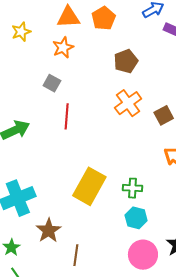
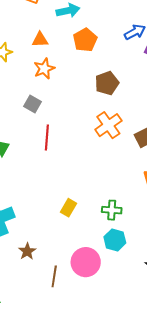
orange triangle: (68, 17) -> (40, 40), moved, size x0.7
yellow rectangle: (89, 186) -> (69, 208), size x0.5
brown star: (49, 230) -> (27, 251), size x0.7
pink circle: (143, 255) -> (86, 262), moved

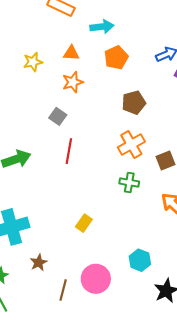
green cross: (112, 210) -> (129, 182), moved
cyan hexagon: (115, 240) -> (140, 260), moved

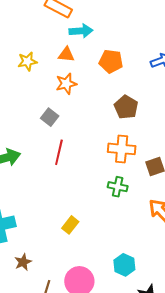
cyan arrow: (102, 27) -> (81, 31), moved
orange pentagon: (116, 58) -> (111, 61), turned 30
brown pentagon: (134, 103) -> (126, 107), turned -30
orange cross: (131, 145) -> (122, 149), turned 32

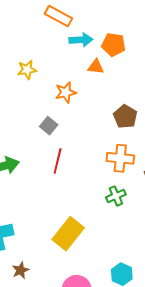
orange triangle: (66, 55) -> (96, 67), moved
orange pentagon: (111, 61) -> (114, 45), moved
green cross: (118, 187) -> (116, 196), turned -36
yellow rectangle: (70, 225) -> (68, 234), size x1.8

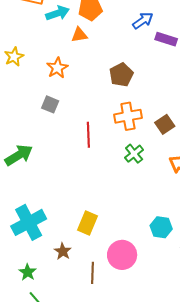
brown pentagon: (125, 116) -> (121, 75), turned 30
red line: (58, 161) -> (88, 135), moved
yellow rectangle: (68, 234) -> (88, 223), moved, size x0.7

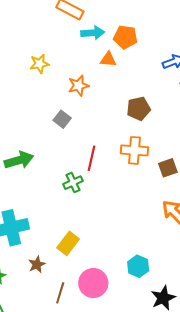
green cross: (134, 154) -> (73, 183), moved

